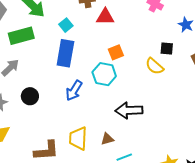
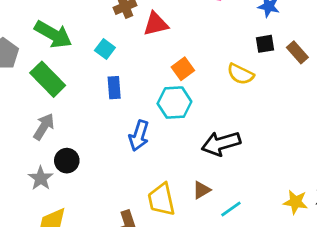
green rectangle: (21, 36) -> (48, 79), turned 75
black square: (167, 49) -> (265, 44), moved
blue rectangle: (65, 53) -> (114, 88), size x0.6
black circle: (30, 96) -> (67, 161), moved

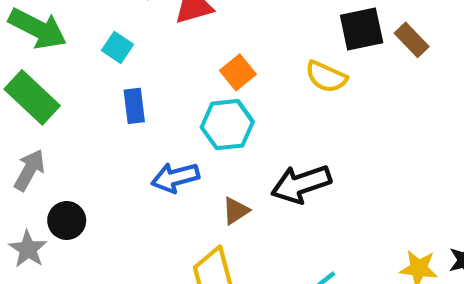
black square: (265, 44) -> (362, 29), size x1.5
blue arrow: (139, 136) -> (175, 177), turned 60
brown triangle: (201, 190) -> (236, 211), moved

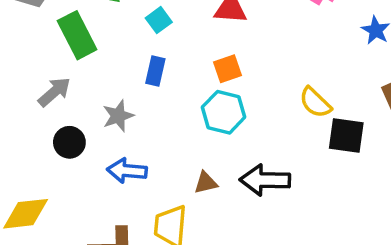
black square: (362, 29) -> (346, 135), moved
orange square: (238, 72) -> (227, 69), moved
blue arrow: (175, 177) -> (127, 171), moved
gray star: (28, 249) -> (118, 116), moved

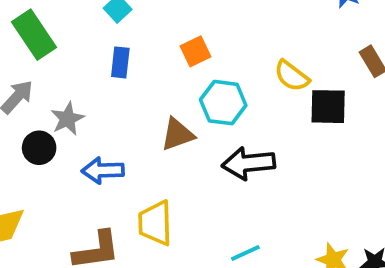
cyan hexagon: (224, 112) -> (223, 103), moved
gray star: (118, 116) -> (67, 119), moved
brown triangle: (206, 183) -> (177, 134), moved, size x1.4

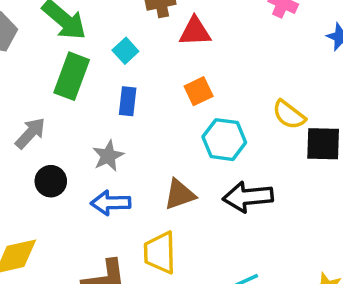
green rectangle: (34, 35) -> (72, 76), moved, turned 54
gray star: (67, 119) -> (108, 156), moved
brown triangle: (177, 134) -> (180, 194), moved

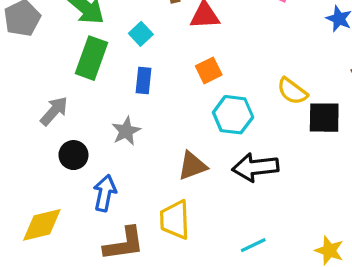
blue arrow: (111, 203) -> (105, 193), moved, turned 104

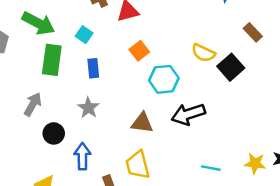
black square: (324, 118) -> (231, 67), turned -30
brown triangle: (192, 166) -> (142, 123), turned 40
cyan line: (253, 245) -> (211, 168), moved, turned 48

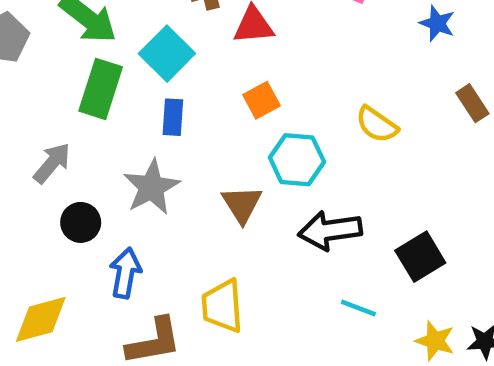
cyan square: (84, 35) -> (167, 54), size x1.6
black square: (231, 67) -> (420, 257), moved
gray star: (88, 108) -> (151, 187), size x1.4
brown triangle: (142, 123) -> (242, 204), moved, turned 40
cyan line: (211, 168) -> (358, 308), moved

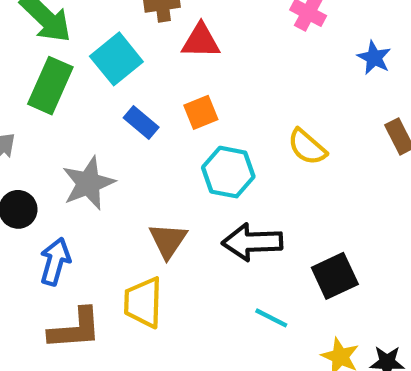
blue rectangle: (173, 117) -> (141, 123), moved, turned -60
brown triangle: (242, 204) -> (168, 240), moved

